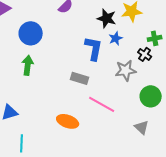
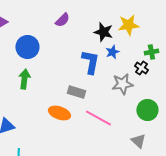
orange ellipse: (68, 121) -> (59, 113), moved

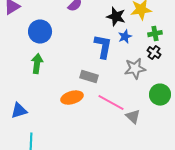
green cross: (151, 52) -> (155, 34), moved
orange ellipse: (59, 113) -> (72, 98), turned -35
gray triangle: (138, 141) -> (133, 117), moved

